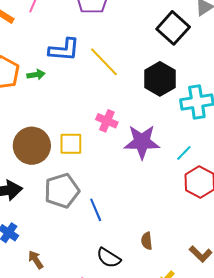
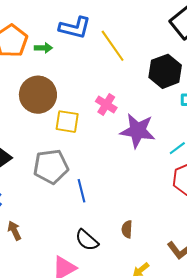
brown circle: (32, 146) -> (38, 95), moved

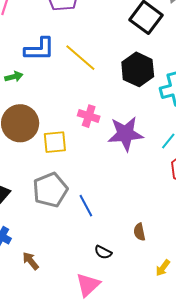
black semicircle: (87, 240) -> (103, 252), size x0.7

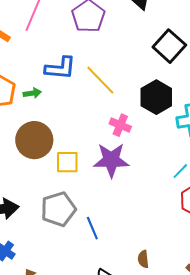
pink cross: (89, 116) -> (120, 125), moved
purple star: (125, 134) -> (111, 160), moved

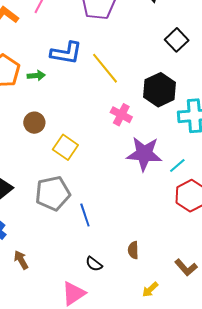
black square: (169, 46) -> (177, 40), size x0.7
brown circle: (34, 140) -> (34, 123), size x0.6
purple star: (111, 160) -> (144, 154), moved
yellow square: (67, 162) -> (65, 147), turned 30

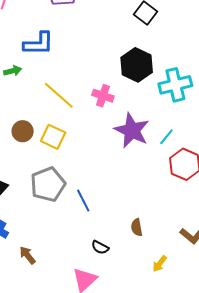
yellow line: (105, 68) -> (59, 95), moved
brown circle: (34, 123) -> (23, 131), moved
purple star: (144, 154) -> (132, 130), turned 30

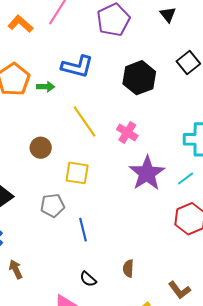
black hexagon: (137, 65) -> (139, 78), moved
yellow square: (53, 137) -> (77, 173), moved, turned -30
cyan line: (166, 137) -> (186, 179), moved
gray pentagon: (48, 184) -> (53, 205), size x0.7

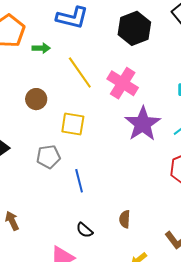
green arrow: (46, 87) -> (41, 48), moved
pink cross: (127, 133) -> (123, 83), size x1.4

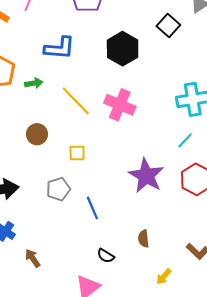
yellow square: (73, 124) -> (77, 153), size x0.7
purple star: (143, 124) -> (146, 176), moved

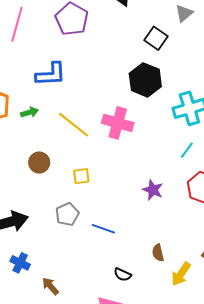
black hexagon: (123, 49) -> (145, 80), moved
purple star: (146, 176) -> (153, 190), size x0.6
blue line: (92, 208) -> (103, 229), turned -40
yellow arrow: (164, 277) -> (181, 274), moved, size x1.4

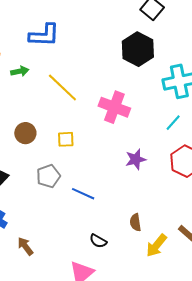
pink cross: (118, 123) -> (114, 107), moved
brown circle: (39, 163) -> (25, 133), moved
purple star: (153, 190) -> (136, 159), turned 30

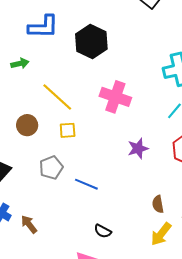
black hexagon: (138, 49) -> (91, 41), moved
yellow line: (62, 87) -> (57, 97), moved
brown semicircle: (135, 222) -> (158, 204), moved
brown arrow: (25, 246) -> (29, 224), moved

